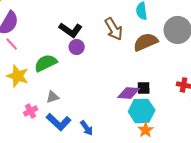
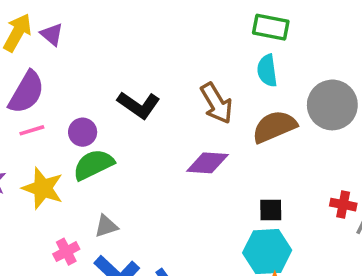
pink line: (12, 44) -> (32, 130), turned -64
purple circle: (77, 47) -> (83, 132), moved
purple diamond: (129, 93) -> (207, 163), moved

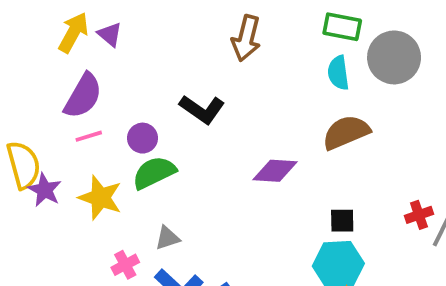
brown arrow: (216, 103) -> (246, 38), moved, turned 45
gray circle: (332, 105) -> (394, 57), moved
red cross: (343, 205) -> (419, 215), turned -30

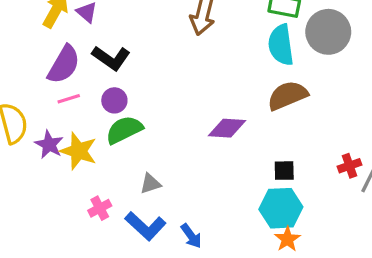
cyan semicircle: (338, 73) -> (281, 45), size x1.4
black L-shape: (202, 109) -> (111, 58), moved
purple star: (45, 190) -> (49, 144), moved
gray triangle: (167, 238) -> (150, 184), moved

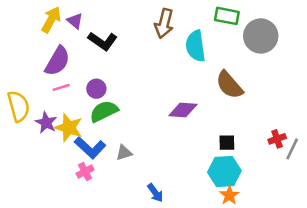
cyan semicircle: (281, 45) -> (195, 46), moved
black L-shape: (111, 58) -> (103, 41), moved
brown semicircle: (287, 96) -> (229, 85), turned -108
blue L-shape: (145, 226) -> (90, 148), moved

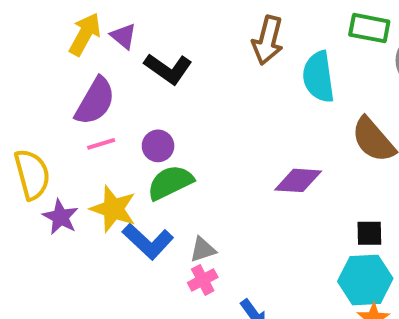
purple star: (46, 123) -> (60, 217), moved
pink cross: (85, 172) -> (203, 280), moved

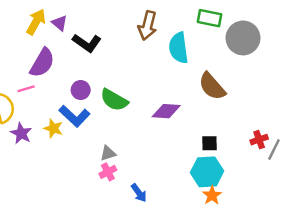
pink line: (101, 144) -> (26, 89), moved
green semicircle: (170, 182) -> (114, 100), moved, turned -124
yellow star: (113, 209) -> (53, 128), size x0.7
blue L-shape: (148, 241) -> (74, 116), moved

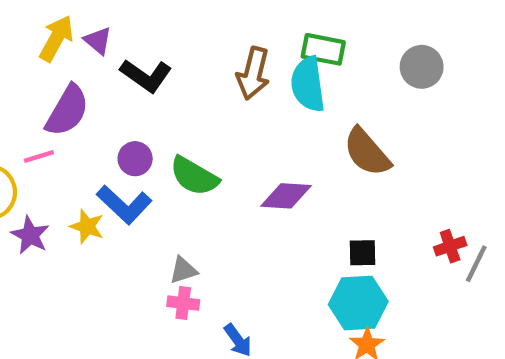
green rectangle: (210, 18) -> (323, 49), moved
brown arrow: (148, 26) -> (253, 73), moved
gray circle: (243, 38) -> (422, 67), size x0.7
pink cross: (108, 172) -> (183, 303), turned 35

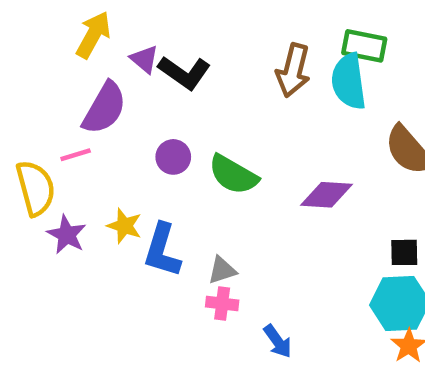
purple triangle: (98, 41) -> (144, 59), moved
blue L-shape: (124, 205) -> (162, 250), moved, turned 64

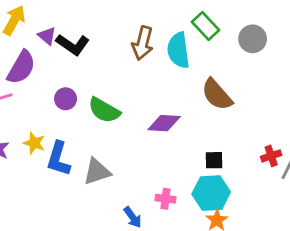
green rectangle: (364, 46) -> (205, 26), moved, turned 36
gray triangle: (222, 270) -> (97, 172), size x1.5
pink cross: (222, 304) -> (165, 199), moved

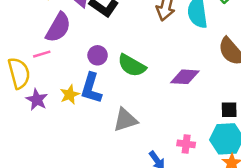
yellow star: (34, 143) -> (70, 95), turned 30
blue L-shape: (58, 159) -> (91, 88), moved

